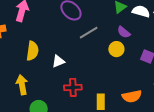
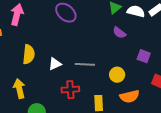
gray line: (89, 33) -> (85, 64), moved, turned 36
yellow circle: (116, 49) -> (117, 75), moved

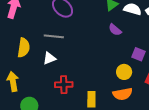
gray line: (85, 64) -> (54, 36), moved
yellow circle: (117, 75) -> (124, 72), moved

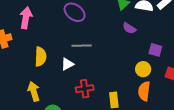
gray line: (54, 36) -> (82, 46), moved
orange semicircle: (123, 94) -> (144, 91), turned 114

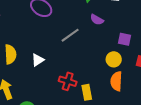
gray line: (82, 46) -> (70, 35), moved, turned -30
red cross: (85, 89) -> (68, 81), moved, turned 30

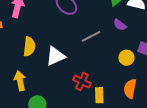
yellow circle: (114, 59) -> (126, 58), moved
white triangle: (38, 60) -> (55, 56), size x1.5

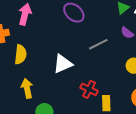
yellow semicircle: (29, 47) -> (21, 54), moved

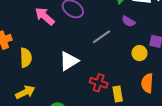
pink arrow: (25, 14) -> (45, 16), moved, turned -55
yellow arrow: (27, 88) -> (25, 92), moved, turned 84

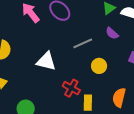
yellow circle: (139, 53) -> (99, 66), moved
white triangle: (69, 61) -> (46, 61), turned 35

